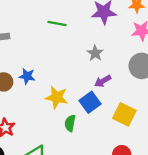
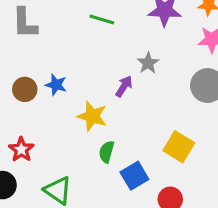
purple arrow: (103, 81) -> (124, 86), moved, turned 147
blue square: (90, 102) -> (134, 176), moved

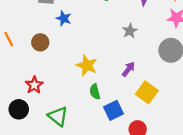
blue star: (56, 85) -> (64, 18), moved
purple arrow: (124, 86) -> (128, 69), moved
green semicircle: (107, 152) -> (95, 92), turned -35

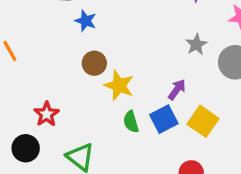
gray star: (130, 31) -> (196, 44), moved
brown circle: (40, 42) -> (94, 63), moved
blue square: (113, 110) -> (164, 119), moved

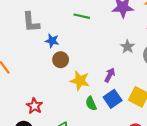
brown circle: (94, 63) -> (61, 60), moved
purple arrow: (177, 90) -> (110, 75), moved

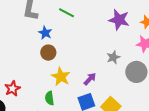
green line: (82, 16) -> (66, 13), moved
green semicircle: (91, 103) -> (49, 98), moved

